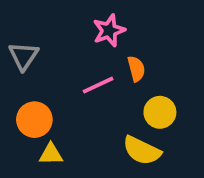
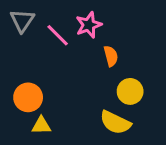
gray triangle: (23, 56) -> (22, 20), moved
pink line: (98, 85) -> (58, 35), moved, turned 70

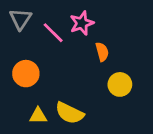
orange circle: (28, 97) -> (26, 74), moved
yellow semicircle: (115, 123) -> (69, 113), moved

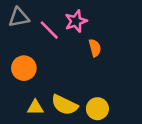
gray triangle: (20, 19) -> (19, 17), turned 45
yellow circle: (120, 84) -> (97, 109), moved

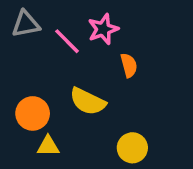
orange circle: (24, 68) -> (33, 113), moved
yellow semicircle: (64, 105) -> (88, 101), moved

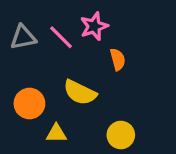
gray triangle: (26, 24) -> (23, 37), moved
yellow triangle: (48, 146) -> (56, 133), moved

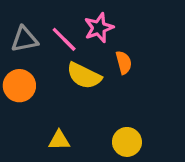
yellow semicircle: (80, 92) -> (84, 76), moved
orange circle: (29, 103) -> (19, 86), moved

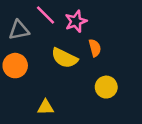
pink line: (64, 39) -> (46, 15), moved
yellow circle: (127, 142) -> (106, 87), moved

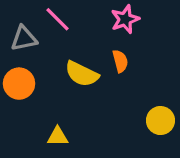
pink star: (76, 21) -> (125, 19), moved
yellow circle: (106, 87) -> (160, 121), moved

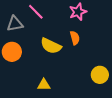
yellow triangle: (58, 137) -> (44, 85), moved

